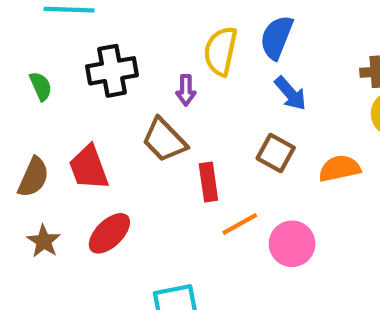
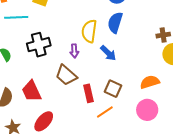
blue arrow: (290, 93) -> (108, 53), moved
brown square: (276, 153) -> (113, 89), moved
pink circle: (292, 244) -> (147, 110), moved

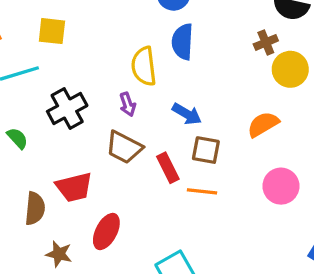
blue arrow: (108, 53) -> (187, 114), moved
red trapezoid: (31, 91) -> (74, 187), turned -65
pink circle: (147, 110) -> (281, 186), moved
orange line: (105, 112) -> (202, 191), turned 54

